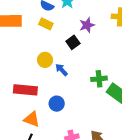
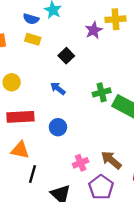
purple star: (87, 25) -> (94, 30), moved
yellow circle: (45, 60) -> (12, 82), moved
orange triangle: (32, 119) -> (20, 150), moved

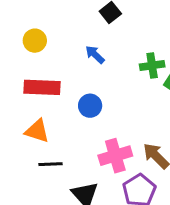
pink cross: (81, 163) -> (115, 156), size x1.5
black line: (33, 174) -> (50, 164), turned 66

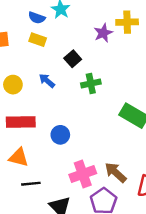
blue arrow: (95, 55) -> (47, 81), moved
green cross: (152, 65) -> (91, 83), moved

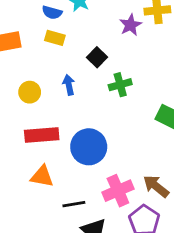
blue arrow: (47, 81) -> (69, 85), turned 42
blue circle: (60, 135) -> (89, 147), size x1.6
black line: (31, 184) -> (74, 204), moved

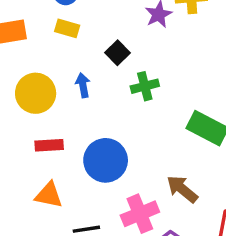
yellow circle: (30, 92) -> (36, 93), size x1.5
red rectangle: (42, 135) -> (49, 145), size x0.7
brown arrow: (156, 186) -> (182, 189), moved

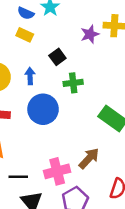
blue circle: (106, 160) -> (43, 109), moved
brown arrow: (182, 189) -> (89, 158), turned 85

